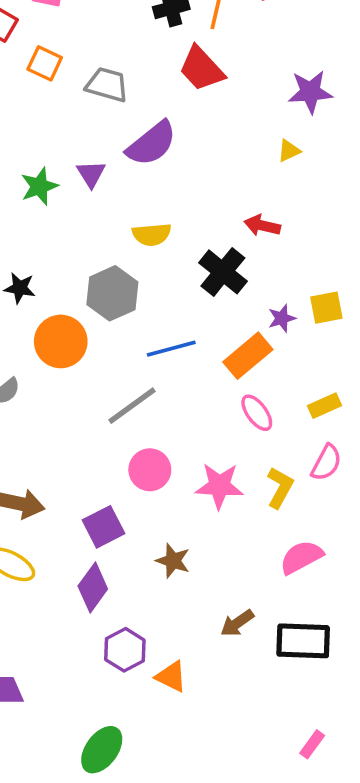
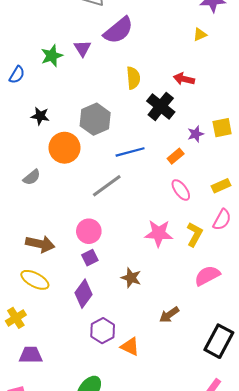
yellow semicircle: (152, 234) -> (133, 78), moved, turned -90
orange rectangle: (248, 356) -> (176, 156), size x0.6
pink circle: (150, 470) -> (89, 231), moved
purple square: (103, 527) -> (90, 258), size x0.7
black rectangle: (303, 641) -> (219, 341), moved, turned -64

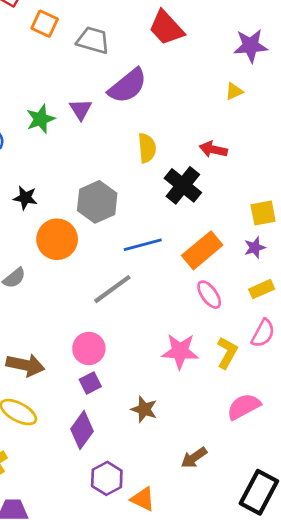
purple star: (196, 134) -> (255, 248), moved
orange rectangle: (176, 156) -> (202, 250), size x1.8

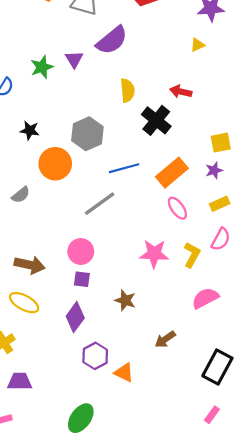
purple square: (90, 383) -> (82, 279), turned 35

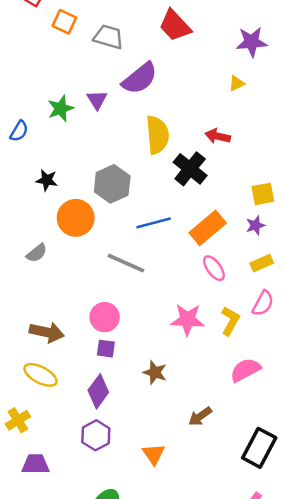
yellow semicircle: (127, 90) -> (157, 135), size x1.4
gray line: (100, 204) -> (126, 263), turned 60
purple hexagon: (95, 356) -> (96, 435), moved
orange triangle: (124, 373) -> (154, 454), turned 30

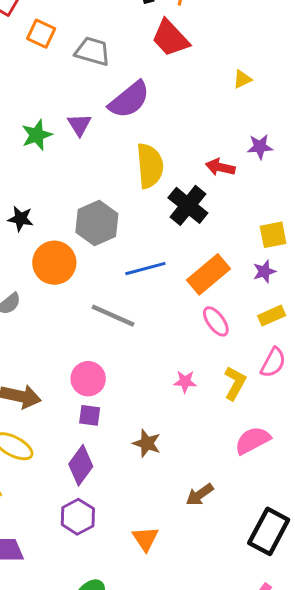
purple star: (252, 42) -> (260, 147), moved, size x0.7
yellow triangle: (237, 83) -> (242, 79), moved
pink star: (188, 320) -> (185, 382), size x0.6

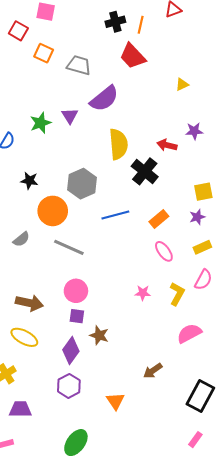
orange rectangle: (208, 274) -> (159, 219), size x0.7
gray line: (113, 316) -> (69, 247), moved
brown star: (147, 443) -> (99, 335), moved

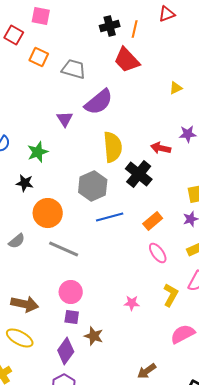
green star: (41, 123) -> (38, 152), moved
gray hexagon: (82, 184) -> (93, 186), moved
pink star: (143, 293) -> (132, 303), moved

